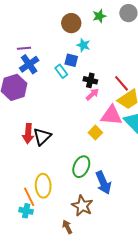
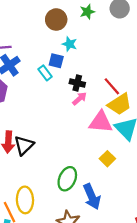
yellow square: (95, 133) -> (107, 159), moved

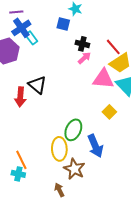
cyan rectangle: (45, 73) -> (31, 38), moved
black triangle: (24, 145) -> (37, 85), moved, turned -36
yellow ellipse: (25, 200) -> (59, 149), moved

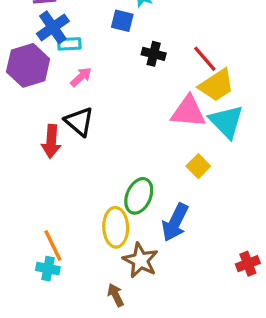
cyan rectangle: (31, 38) -> (69, 44), turned -56
pink arrow: (84, 58) -> (81, 77), moved
blue arrow: (95, 146) -> (175, 222), turned 50

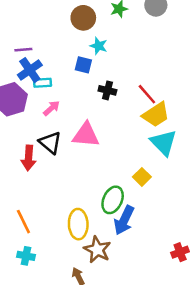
pink triangle: (188, 112) -> (86, 135), moved
green ellipse: (139, 196) -> (113, 200), moved
orange line: (53, 245) -> (23, 222), moved

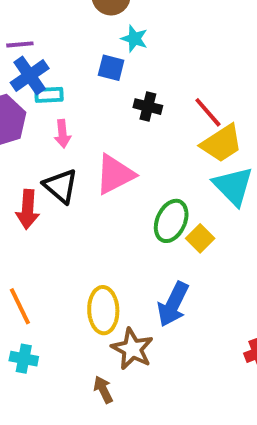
pink arrow: (51, 108) -> (63, 134), turned 126
pink triangle: (86, 135) -> (115, 174), turned -32
green ellipse: (113, 200) -> (171, 221), moved

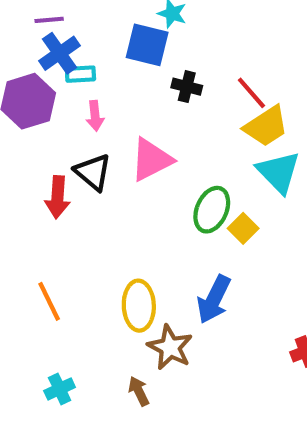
blue square: (111, 68) -> (147, 45), size x1.5
cyan cross: (24, 359) -> (60, 389), moved, turned -36

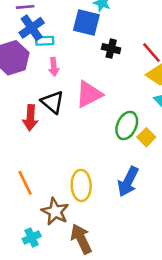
brown star: (170, 347) -> (55, 211), moved
brown arrow: (139, 391) -> (81, 239), size x1.6

